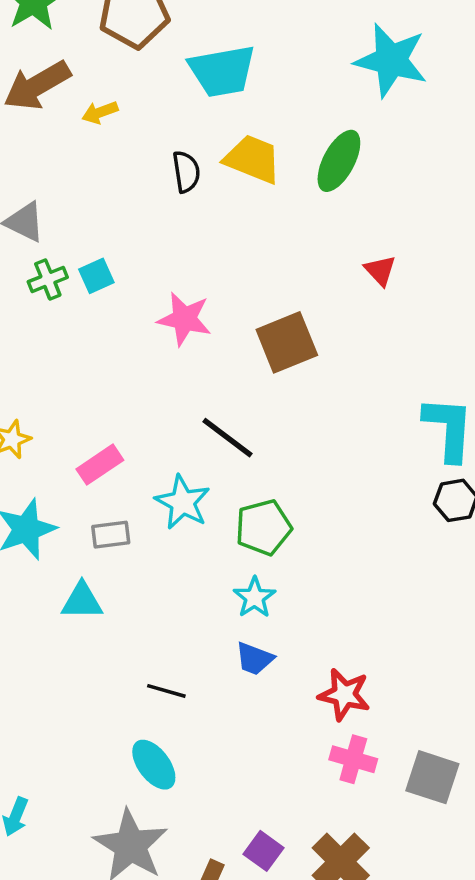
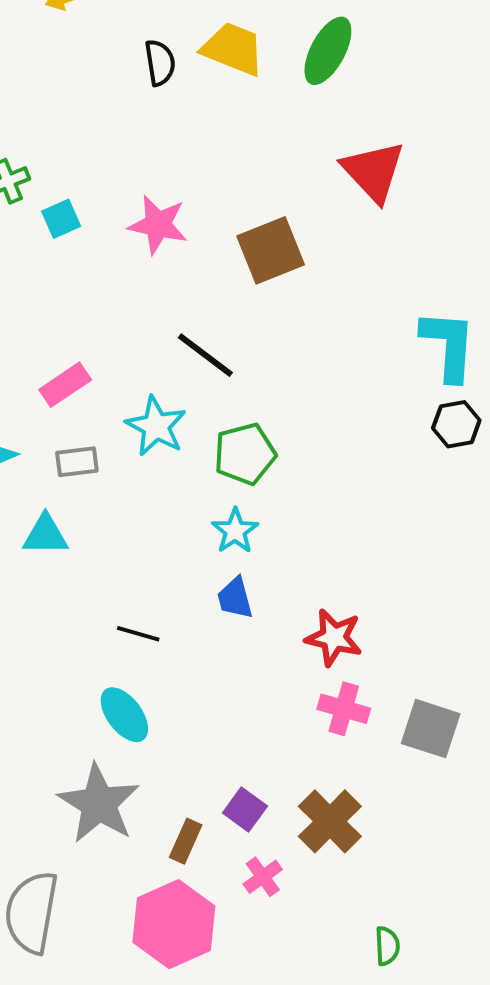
red triangle: (380, 270) -> (373, 171), size x1.8
cyan square: (96, 276) -> (61, 219), moved
blue trapezoid: (254, 659) -> (235, 598), turned 54

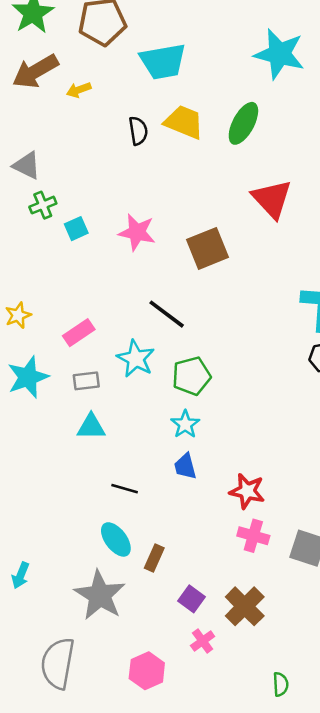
cyan triangle: (45, 535) -> (91, 427), moved
brown rectangle: (186, 841) -> (154, 558), moved
pink hexagon: (174, 924) -> (147, 671), size x0.7

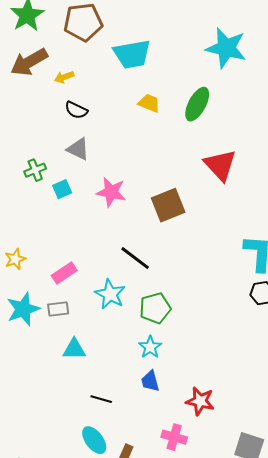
yellow trapezoid: (184, 122) -> (149, 103), size x0.7
black semicircle: (138, 131) -> (76, 110), moved, turned 125
gray triangle: (27, 165) -> (78, 149), moved
gray rectangle: (86, 381) -> (58, 309), moved
pink cross: (253, 536) -> (174, 437), moved

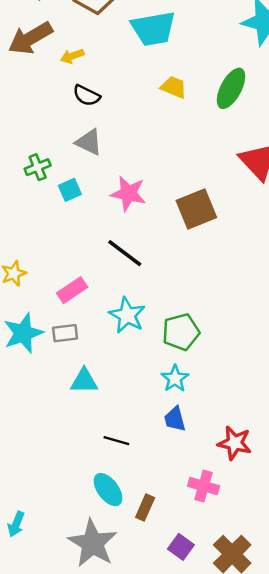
black line: (135, 258) -> (125, 253), moved

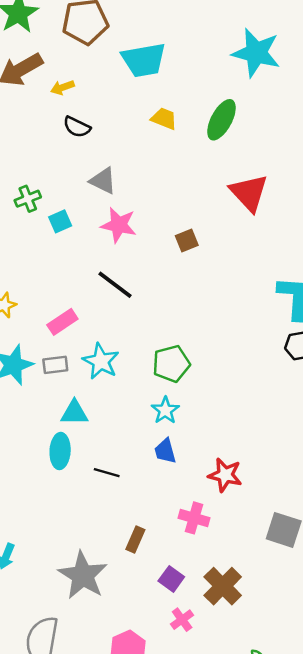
gray triangle: (89, 142) -> (103, 181), moved
brown square: (196, 209) -> (187, 241), size x0.6
cyan star: (127, 315) -> (101, 361), moved
cyan ellipse: (108, 490) -> (60, 451), moved, turned 40

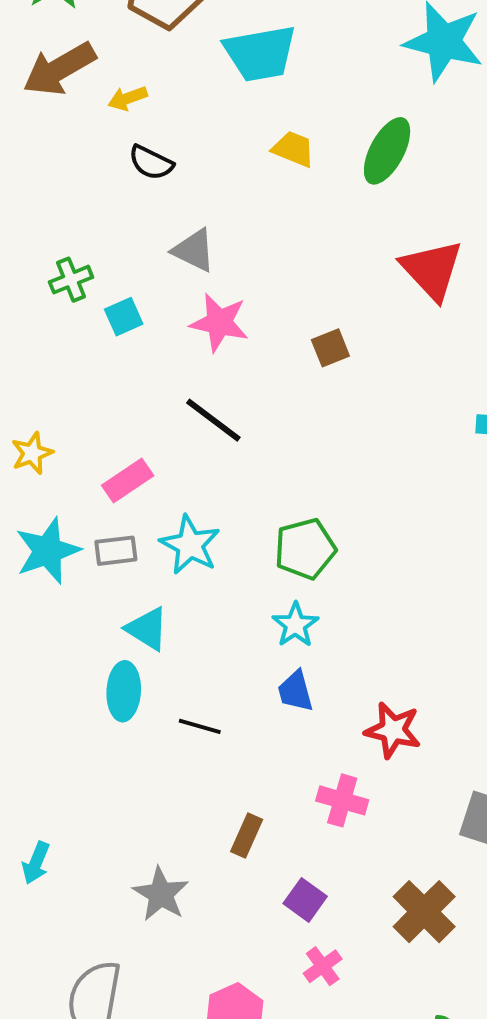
cyan triangle: (74, 413) -> (147, 629), turned 32
gray star: (83, 575) -> (161, 894), size x0.7
brown cross: (223, 586) -> (424, 912), moved

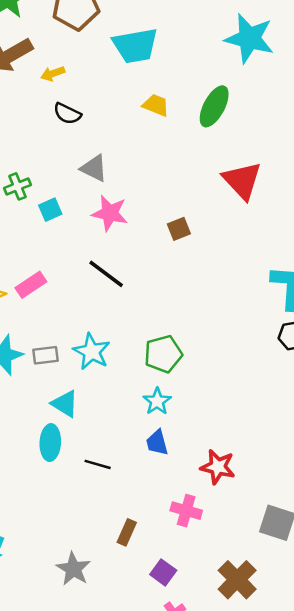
pink rectangle: (128, 481) -> (31, 285), moved

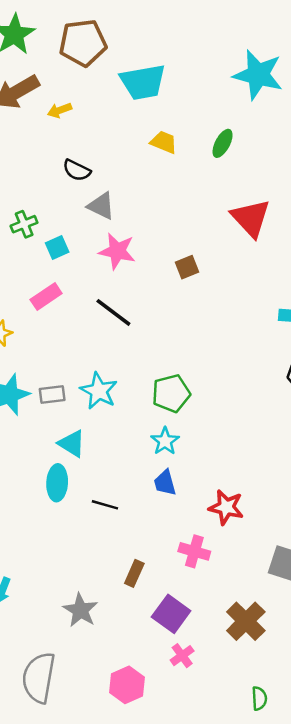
green ellipse: (214, 106) -> (223, 143), size x0.7
black semicircle: (67, 114) -> (77, 170), moved
pink rectangle: (31, 285) -> (46, 297), moved
purple square: (163, 572) -> (171, 614), size x1.4

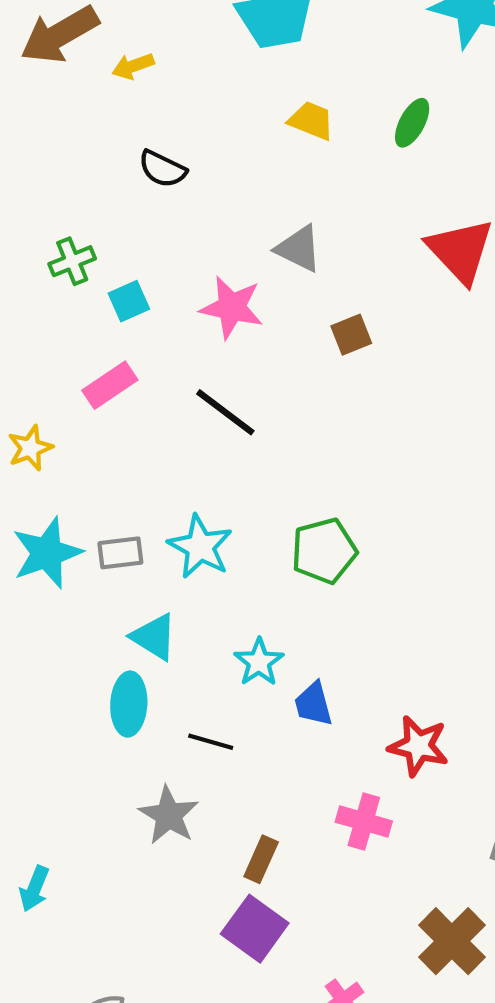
gray triangle: (101, 206) -> (299, 249), moved
cyan star: (165, 441) -> (259, 662), moved
gray star: (80, 610) -> (169, 815), moved
purple square: (171, 614) -> (255, 929), moved

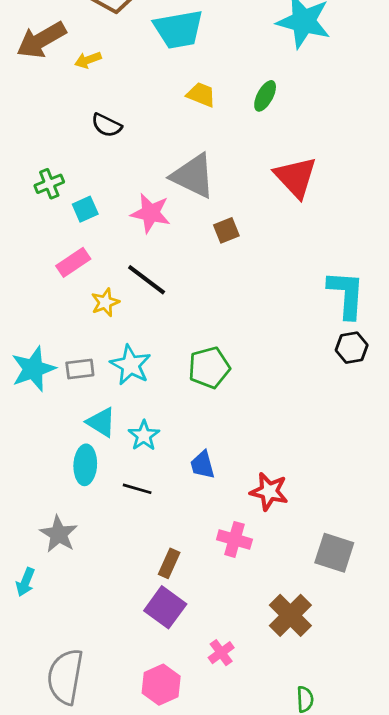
gray triangle: (299, 249) -> (193, 176), size x1.5
yellow star: (30, 448) -> (105, 302), moved
cyan star: (259, 662) -> (144, 436), moved
gray star: (169, 815) -> (59, 534), moved

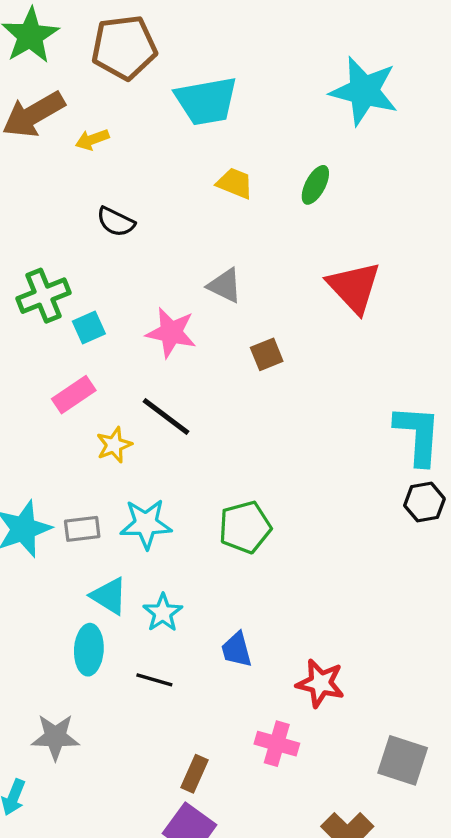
gray triangle: (193, 176) -> (225, 286), size x0.6
green cross: (49, 184) -> (44, 296), size x1.4
cyan star: (131, 365) -> (146, 524), turned -30
gray star: (59, 534) -> (55, 737), turned -30

